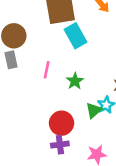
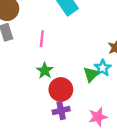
green star: (75, 81) -> (45, 71), moved

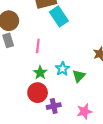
cyan star: (103, 68) -> (62, 69), moved
red circle: (61, 89) -> (38, 93), moved

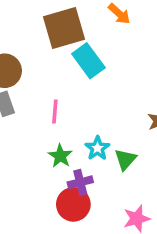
red circle: (38, 93) -> (73, 204), moved
purple cross: (54, 106) -> (80, 182), moved

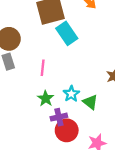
green triangle: (125, 159) -> (90, 102), turned -35
red circle: (73, 204) -> (67, 130), moved

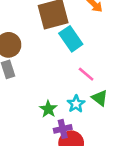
pink line: (43, 68) -> (86, 74), moved, turned -56
green triangle: (90, 102) -> (100, 98), moved

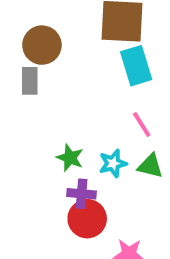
green triangle: (100, 98) -> (150, 166), turned -42
green star: (48, 109) -> (70, 158), turned -30

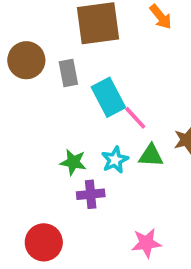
cyan rectangle: (136, 66) -> (108, 97), moved
gray rectangle: (30, 81) -> (68, 73), moved
red circle: (87, 219) -> (44, 242), moved

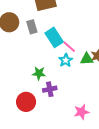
green triangle: (151, 156) -> (87, 59), moved
cyan star: (115, 160) -> (66, 60), moved
red circle: (44, 242) -> (26, 102), moved

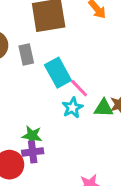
green star: (39, 73) -> (32, 136), moved
purple cross: (50, 89) -> (33, 152), moved

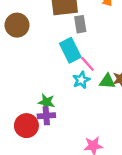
gray rectangle: (26, 55) -> (80, 24), moved

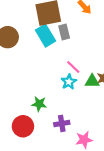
cyan rectangle: (70, 50) -> (45, 36), moved
purple cross: (46, 116) -> (62, 123), moved

